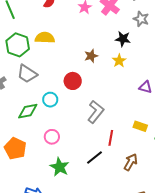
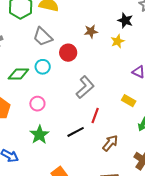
gray trapezoid: (27, 74) -> (43, 37), moved
yellow rectangle: (140, 126) -> (129, 101), moved

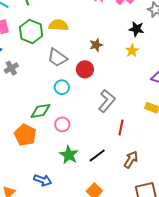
brown star: (91, 31) -> (96, 45), moved
green diamond: (18, 74) -> (41, 111), moved
black line: (76, 132) -> (97, 156), moved
brown arrow: (110, 143) -> (131, 160), moved

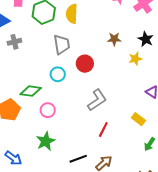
yellow semicircle: (58, 25) -> (72, 14), turned -108
brown star: (96, 45) -> (114, 39), moved
gray trapezoid: (57, 58) -> (62, 45), turned -150
black line: (97, 156) -> (78, 159), moved

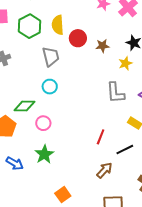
red circle: (85, 64) -> (78, 38), moved
gray L-shape: (97, 100) -> (115, 93), moved, turned 125
blue arrow: (13, 158) -> (15, 163), moved
black line: (78, 159) -> (125, 149), moved

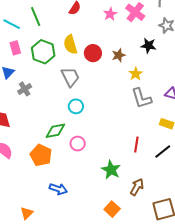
yellow star: (125, 63) -> (136, 74), moved
green star: (44, 154) -> (111, 170), moved
brown arrow: (104, 170) -> (137, 187), moved

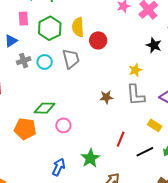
brown star: (119, 55) -> (106, 97), moved
cyan circle: (76, 106) -> (45, 62), moved
orange pentagon: (41, 155) -> (25, 129), turned -30
blue arrow: (58, 189) -> (59, 167), moved, turned -96

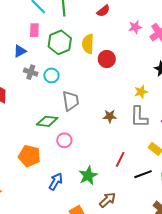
gray trapezoid: (71, 59) -> (71, 101), moved
gray cross: (24, 61) -> (31, 72), turned 32
orange pentagon: (25, 129) -> (29, 156), moved

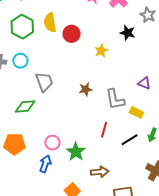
yellow star: (141, 92) -> (101, 51), moved
gray L-shape: (139, 117) -> (115, 99), moved
pink circle: (64, 140) -> (52, 143), moved
brown arrow: (107, 200) -> (100, 172), turned 48

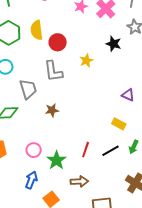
brown star: (86, 89) -> (52, 110), moved
gray L-shape: (115, 99) -> (53, 71), moved
red line: (104, 130) -> (86, 150), moved
blue arrow: (45, 164) -> (31, 180), moved

